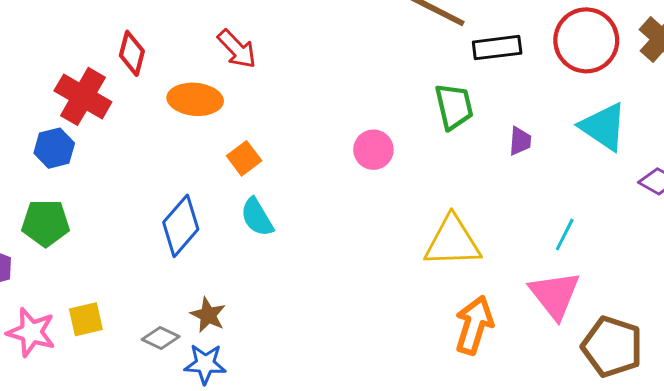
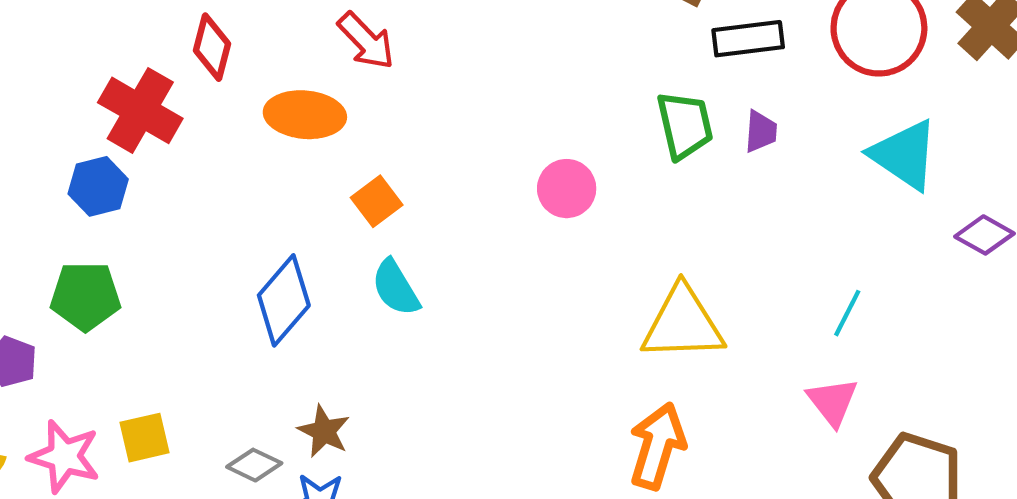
purple trapezoid: (520, 141) -> (761, 132), moved
pink triangle: (555, 295) -> (833, 402), size x0.7
orange arrow: (474, 325) -> (657, 446), moved

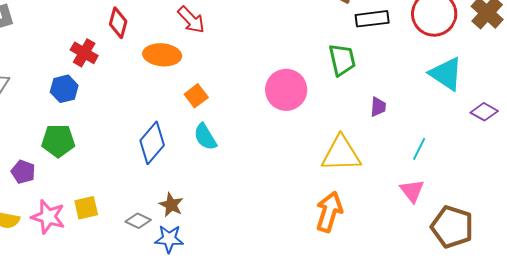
red cross: (140, 110) -> (84, 53), size x0.7
purple trapezoid: (761, 132) -> (378, 107), moved
pink circle: (567, 189) -> (286, 90), size x1.5

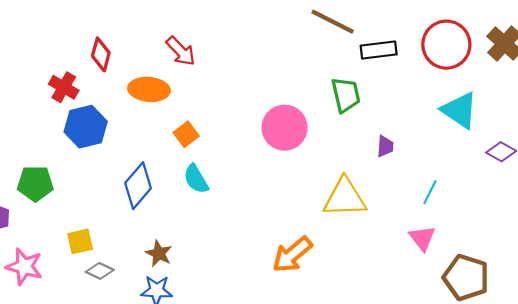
blue hexagon: (64, 89) -> (86, 127), moved, size x1.4
yellow square: (86, 208) -> (80, 241), moved
orange arrow: (329, 212) -> (292, 255), moved, turned -147
gray diamond: (138, 221) -> (100, 271), moved

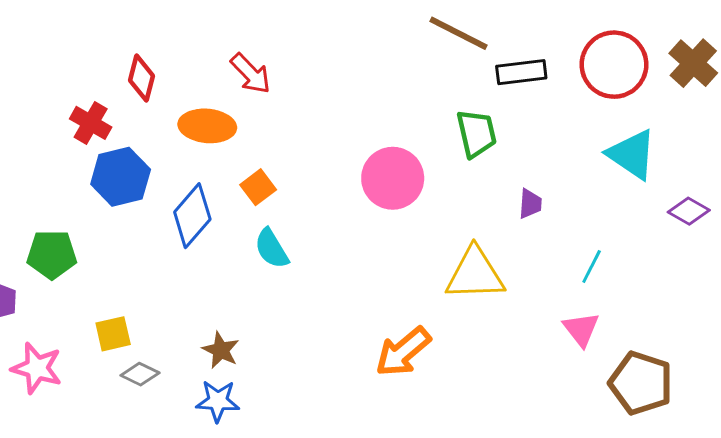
blue diamond: (138, 186) -> (192, 216), moved

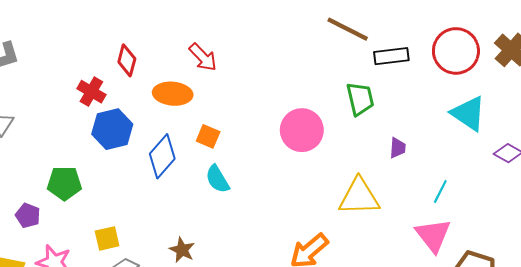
orange square: (258, 187) -> (208, 136), turned -30
pink triangle: (581, 329) -> (433, 235), size x1.4

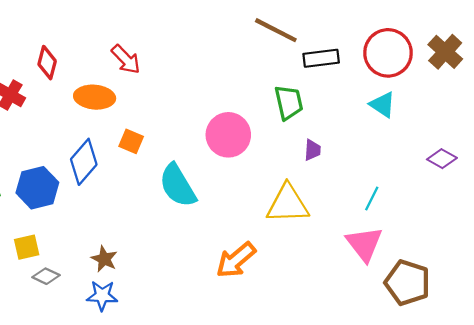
cyan triangle: (468, 113) -> (383, 105), moved, size x0.7
blue hexagon: (112, 129) -> (37, 188), moved
purple trapezoid: (398, 148) -> (312, 150), moved
cyan semicircle: (217, 179) -> (178, 186), moved, size x1.5

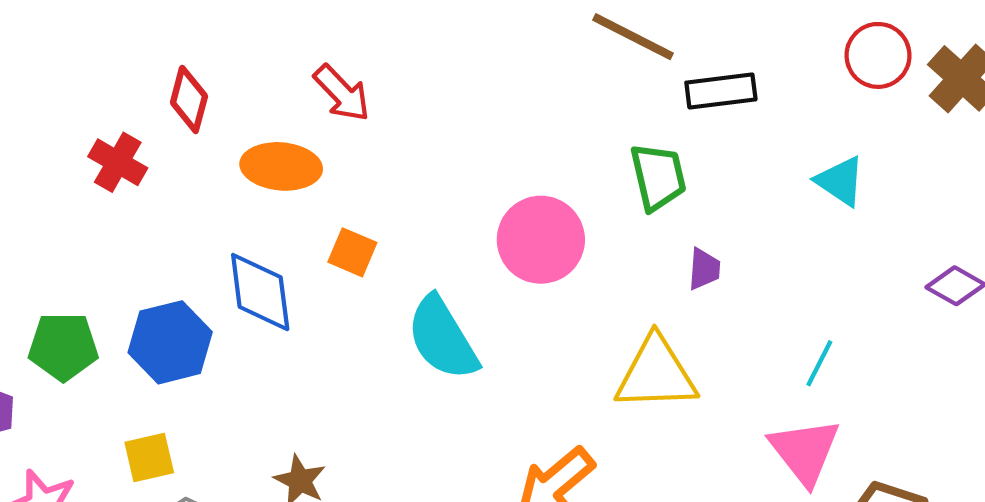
red circle: (388, 53) -> (878, 55), moved, size x0.7
blue diamond: (84, 162) -> (260, 292), turned -48

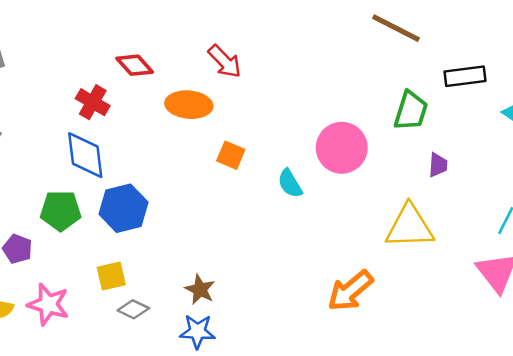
black rectangle: (721, 91) -> (465, 76), moved
red diamond: (189, 99) -> (135, 65), turned -57
green trapezoid: (658, 177) -> (411, 111), turned 30
blue diamond: (260, 292) -> (85, 155), moved
cyan semicircle: (442, 338) -> (290, 184), moved, size x0.6

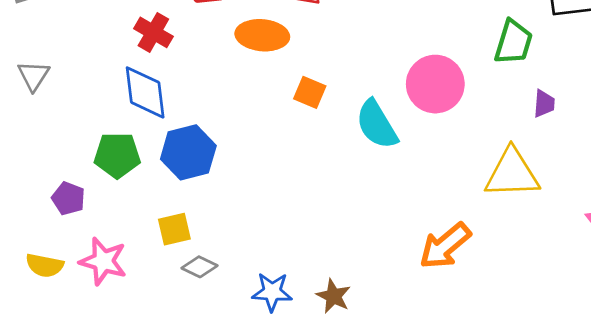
cyan semicircle: (290, 184) -> (377, 125), size x1.5
brown star: (200, 290) -> (333, 296), moved

